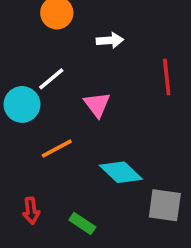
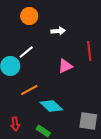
pink triangle: (97, 104) -> (65, 66), moved, turned 42
cyan diamond: (121, 172) -> (51, 106), moved

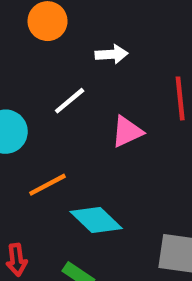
white line: (26, 52) -> (70, 101), moved

